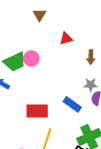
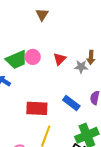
red triangle: (66, 39) -> (60, 59), moved, turned -32
gray star: (91, 85) -> (81, 67), moved

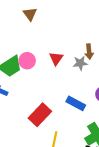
red rectangle: (37, 108) -> (40, 115), turned -40

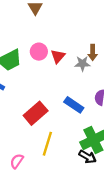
pink circle: (27, 61) -> (39, 52), moved

